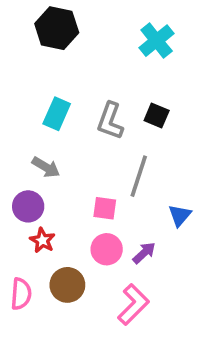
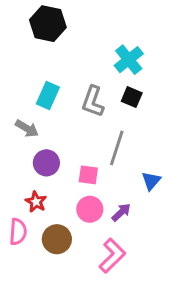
cyan cross: (157, 41) -> (129, 60), moved
gray arrow: (46, 167) -> (27, 128), moved
purple circle: (28, 206) -> (46, 163), moved
pink semicircle: (21, 294) -> (18, 232), moved

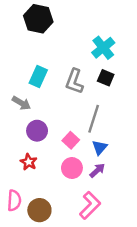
pink square: (88, 175) -> (71, 140), turned 35
blue triangle: (151, 181) -> (100, 148), moved
pink semicircle: (18, 232) -> (14, 200), moved
brown circle: (57, 239) -> (39, 210), moved

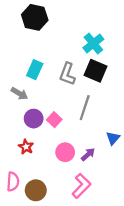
black square: (106, 78) -> (96, 71), size x1.5
pink square: (71, 140) -> (54, 120), moved
blue triangle: (100, 148) -> (113, 138), moved

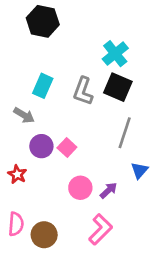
gray line: (85, 108) -> (125, 133), moved
red star: (26, 147) -> (17, 174), moved

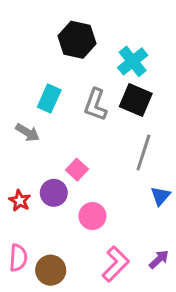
black hexagon: (43, 21) -> (77, 40), moved
purple circle: (41, 146) -> (54, 193), moved
purple arrow: (109, 190) -> (159, 259), moved

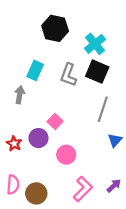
gray arrow: (27, 133) -> (20, 95), turned -112

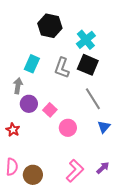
gray line: (103, 109) -> (93, 99), turned -50
purple circle: (38, 138) -> (29, 104), moved
pink circle: (66, 155) -> (68, 128), moved

